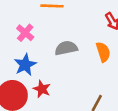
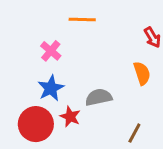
gray semicircle: (66, 48) -> (99, 97), moved

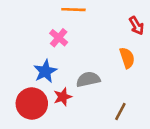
pink cross: (51, 51) -> (59, 38), moved
red star: (70, 117) -> (63, 97), turned 30

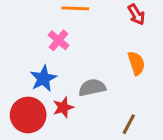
red arrow: (137, 26) -> (136, 14), moved

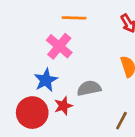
pink cross: (59, 40) -> (59, 46), size x1.4

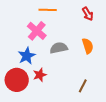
gray semicircle: (89, 88) -> (59, 48), moved

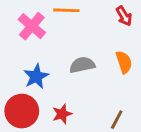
pink cross: (37, 31) -> (32, 26), moved
red star: (40, 75) -> (62, 114), moved

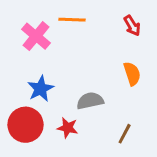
gray semicircle: (82, 65) -> (90, 101), moved
red star: (62, 114) -> (68, 128), turned 30

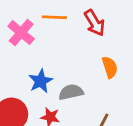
red arrow: (132, 26) -> (95, 23), moved, size x1.4
blue star: (41, 89) -> (41, 81), moved

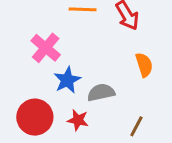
pink cross: (21, 33) -> (46, 48), moved

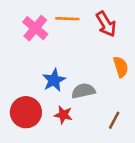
pink cross: (46, 48) -> (35, 28), moved

